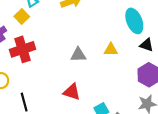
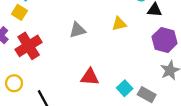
gray triangle: (78, 55) -> (77, 30), moved

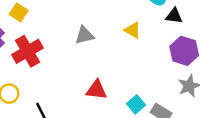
yellow triangle: (119, 24) -> (133, 30), turned 42

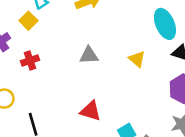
red cross: (28, 51) -> (30, 61), size x0.6

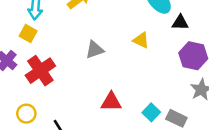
red cross: (30, 61) -> (40, 71), size x1.6

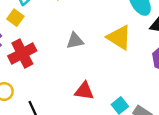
yellow triangle: (141, 40) -> (119, 37), size x1.6

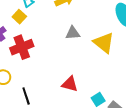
gray triangle: (75, 41) -> (73, 33), moved

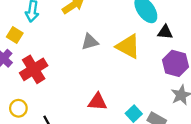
yellow square: (19, 17) -> (15, 35), moved

